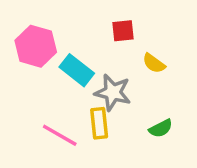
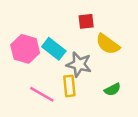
pink hexagon: (36, 46) -> (25, 49), moved
yellow semicircle: (154, 63) -> (108, 44), size x1.5

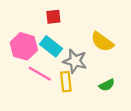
red square: (86, 21) -> (53, 17), moved
pink line: (42, 94) -> (40, 74), moved

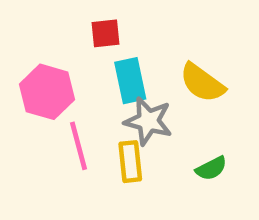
cyan rectangle: (51, 46) -> (130, 81), moved, turned 40
pink line: (40, 74) -> (78, 146), turned 45

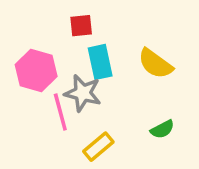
gray star: (148, 121) -> (83, 93), moved
yellow rectangle: (130, 162) -> (98, 147), moved, turned 56

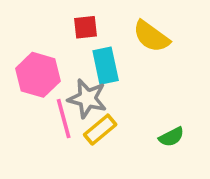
yellow semicircle: (155, 64) -> (151, 36), moved
yellow rectangle: (98, 147) -> (100, 130), moved

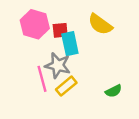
red square: (86, 27) -> (60, 30), moved
pink hexagon: (38, 75) -> (35, 24), moved

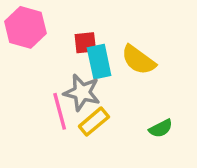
pink hexagon: (35, 24) -> (25, 27), moved
yellow semicircle: (100, 24) -> (138, 60), moved

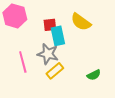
yellow semicircle: (138, 60) -> (81, 22), moved
pink line: (60, 111) -> (23, 62), moved

